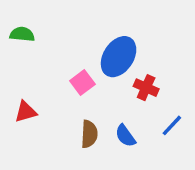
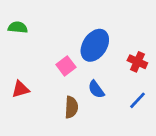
red cross: (146, 88) -> (137, 62), moved
blue semicircle: (125, 136) -> (96, 89), moved

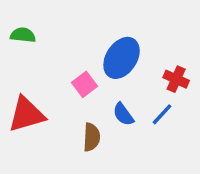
red triangle: (21, 89) -> (26, 114), size x1.6
blue line: (137, 100) -> (162, 114), moved

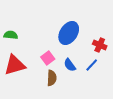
green semicircle: (23, 35) -> (11, 35), moved
pink square: (85, 84) -> (48, 58), moved

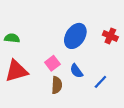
red cross: (100, 45) -> (110, 36), moved
blue line: (92, 65) -> (100, 82), moved

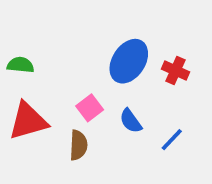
red cross: (110, 36) -> (175, 71), moved
brown semicircle: (57, 85) -> (78, 145), moved

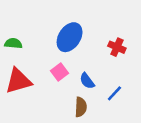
blue ellipse: (129, 61) -> (70, 37), moved
brown semicircle: (78, 145) -> (81, 107), moved

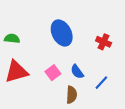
blue ellipse: (70, 37) -> (62, 33), turned -60
pink square: (60, 72) -> (53, 73), moved

